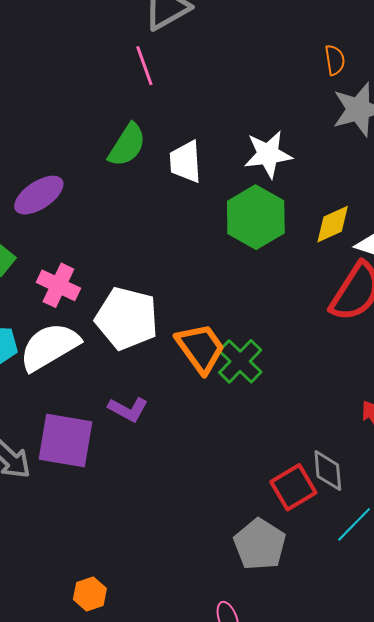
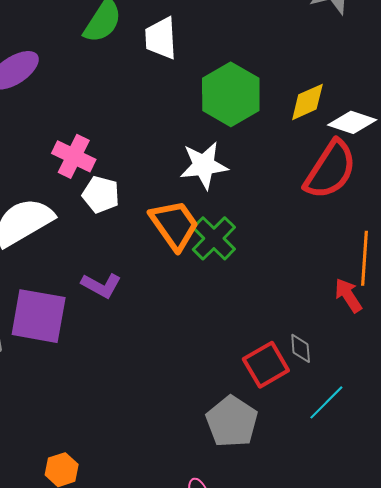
white star: (268, 154) -> (204, 165), moved
pink cross: (58, 285) -> (74, 156), moved
white pentagon: (127, 318) -> (101, 194), size x0.6
gray diamond: (328, 471) -> (301, 348), size x0.7

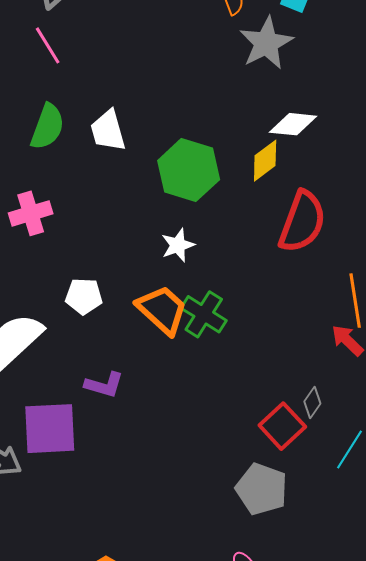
white diamond: (352, 122) -> (293, 124), moved
pink cross: (74, 156) -> (31, 213), moved, turned -30
white star: (204, 165) -> (178, 245), size x0.7
gray diamond: (301, 348) -> (312, 402), turned 52

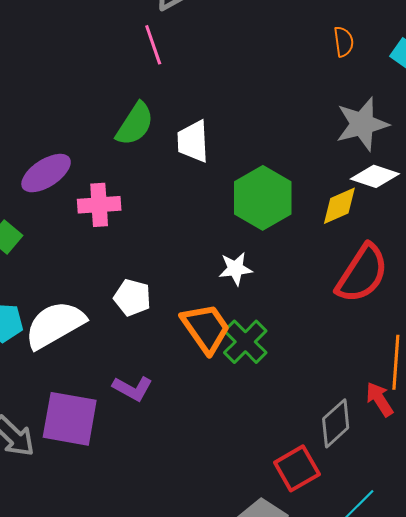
gray star: (266, 43) -> (362, 124), moved
gray diamond: (312, 402) -> (336, 423), moved, size x1.6

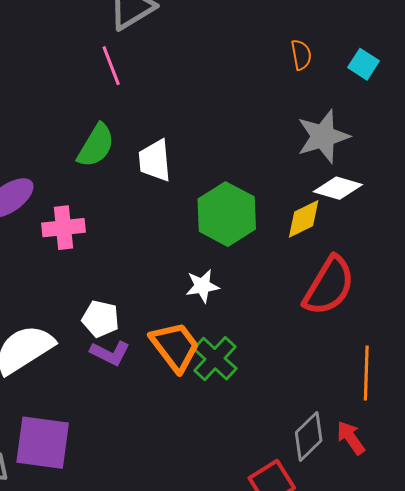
purple L-shape: (133, 388) -> (110, 353), moved
red arrow: (380, 399) -> (351, 438), moved

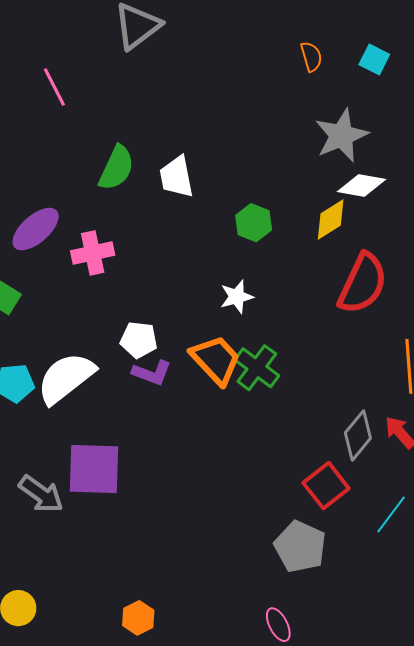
pink line: (111, 66) -> (54, 87), moved
green hexagon: (227, 214) -> (254, 223), size x0.6

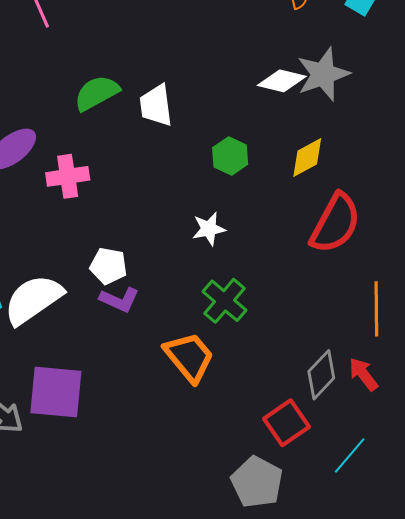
green semicircle: (116, 168) -> (97, 93), turned -147
white diamond: (362, 186) -> (282, 81), moved
orange trapezoid: (216, 360) -> (189, 357), moved

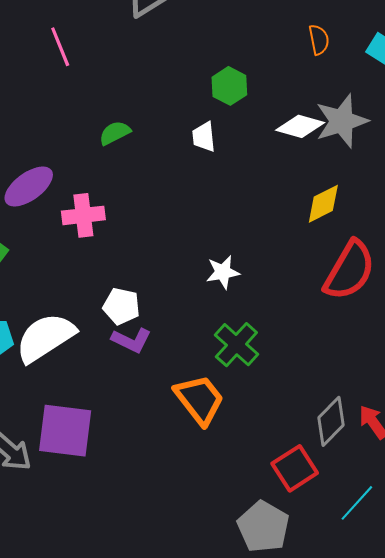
green semicircle: (97, 93) -> (115, 133), size x0.7
white trapezoid: (156, 105) -> (204, 137), moved, size x0.7
green hexagon: (230, 156) -> (229, 86), moved

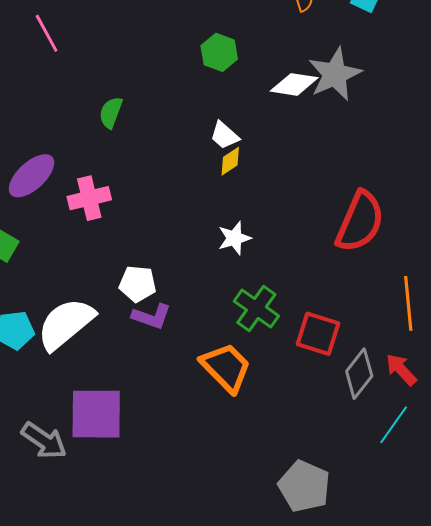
green semicircle: (115, 133) -> (111, 113), turned -36
white trapezoid: (204, 137) -> (224, 135), moved, turned -36
yellow diamond: (323, 204) -> (230, 161), moved, size x0.7
red square: (295, 468) -> (318, 334), moved, turned -33
cyan line: (357, 503) -> (394, 425), moved

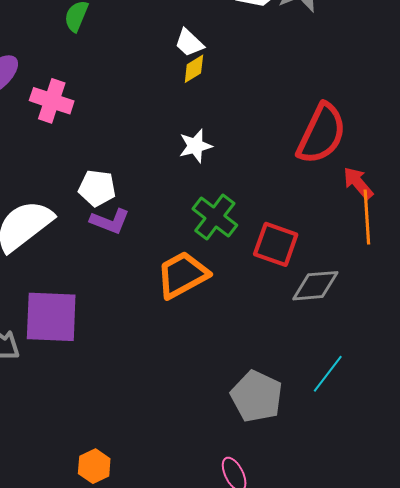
pink cross: (89, 198) -> (52, 101), turned 30
orange trapezoid: (226, 367) -> (182, 275), turned -76
red arrow: (401, 370) -> (358, 183), moved
gray diamond: (359, 374) -> (315, 286), turned 45
cyan line: (394, 425) -> (328, 374), moved

